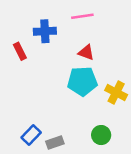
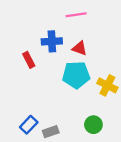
blue cross: (45, 31) -> (52, 41), moved
red rectangle: (20, 51) -> (29, 60), moved

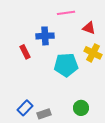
red triangle: (80, 48) -> (89, 28), moved
yellow cross: (107, 85) -> (93, 53), moved

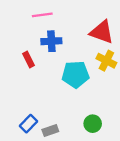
pink line: (66, 13) -> (42, 15), moved
red triangle: (89, 28) -> (102, 32), size x1.6

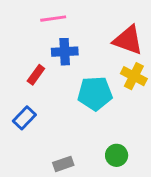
red rectangle: (28, 60) -> (36, 75), turned 63
blue rectangle: (28, 124) -> (24, 118), moved

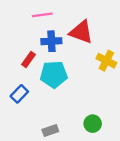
red triangle: (128, 40) -> (81, 32), moved
cyan pentagon: (95, 93) -> (54, 74), moved

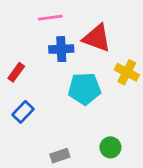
red rectangle: (29, 60) -> (16, 72), moved
cyan pentagon: (54, 74) -> (84, 89), moved

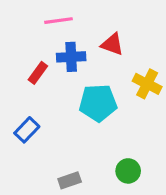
red triangle: (97, 38) -> (112, 44), size x0.7
red rectangle: (16, 72) -> (38, 73), moved

